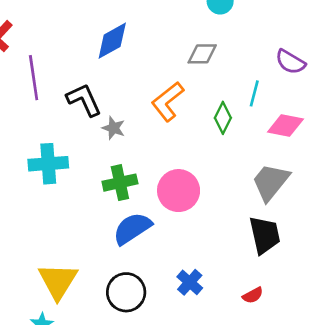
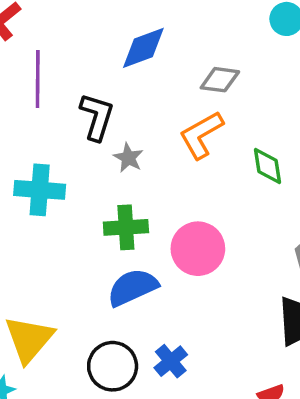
gray diamond: (202, 54) -> (220, 80), moved
black L-shape: (84, 100) -> (97, 117), turned 33
green diamond: (223, 118) -> (268, 166), turned -44
blue cross: (190, 282) -> (171, 361), moved

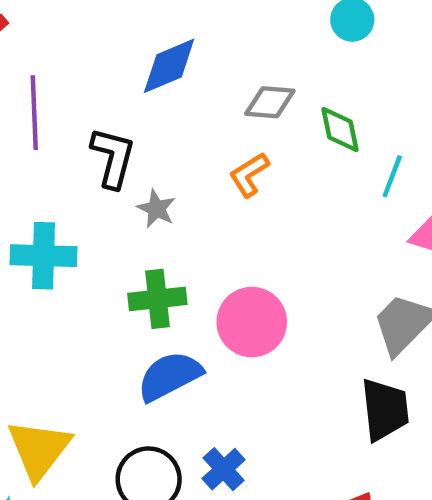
orange L-shape: (201, 135) -> (249, 175), size x0.7
green diamond: (268, 166) -> (340, 129), moved

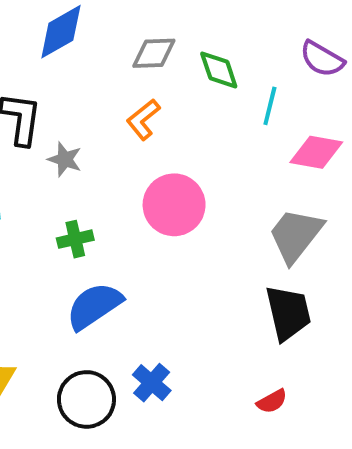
green cross: (157, 299) -> (75, 239), size x0.7
pink circle: (252, 322) -> (174, 205), moved

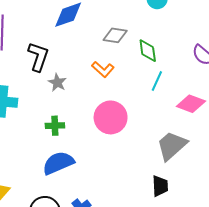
cyan line: (270, 106) -> (157, 81), moved
orange L-shape: (143, 119) -> (103, 69), turned -110
black trapezoid: (288, 313) -> (160, 186), size x0.7

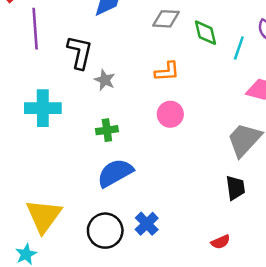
orange L-shape: (103, 69) -> (167, 71), moved, turned -40
cyan line: (157, 81) -> (239, 48), moved
pink circle: (111, 117) -> (170, 114), size x0.7

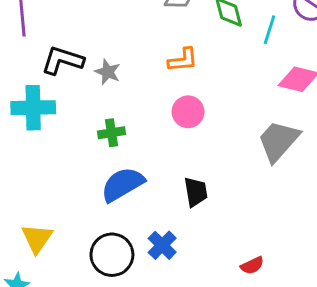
black L-shape: (80, 52) -> (62, 60), moved, turned -84
black trapezoid: (235, 188) -> (196, 192), moved
yellow triangle: (44, 216) -> (37, 238), size x0.7

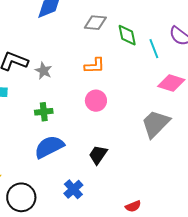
cyan line: (270, 30) -> (154, 49), turned -42
black trapezoid: (196, 192) -> (98, 155), turned -140
black circle: (112, 255) -> (21, 197), moved

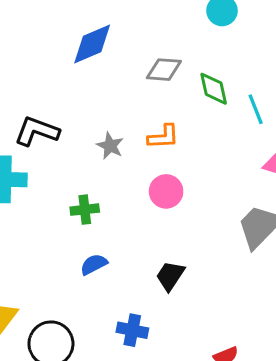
gray star: (43, 71) -> (110, 146), moved
blue semicircle: (49, 147) -> (94, 264), size x0.6
blue cross: (73, 189) -> (132, 330), turned -36

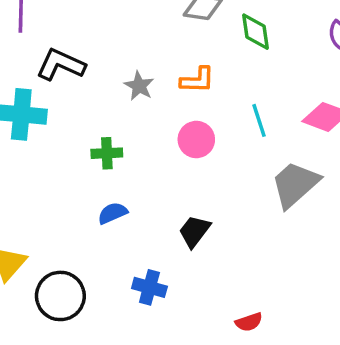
cyan line: (256, 109) -> (259, 120), moved

